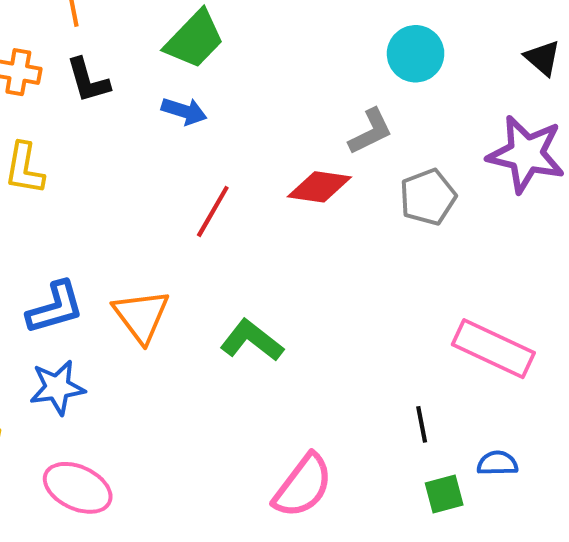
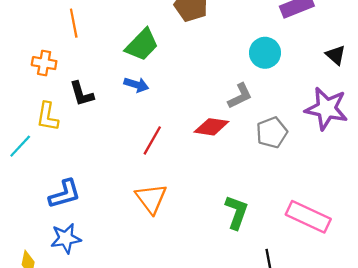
black L-shape: (88, 80) -> (82, 94), moved
orange triangle: (141, 316) -> (151, 199), moved
green L-shape: (252, 340) -> (237, 212), moved, turned 72

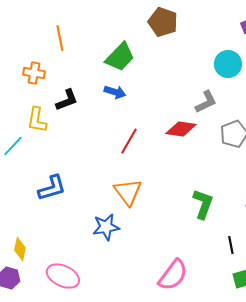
black L-shape: (82, 94) -> (67, 100), turned -95
blue star: (66, 238) -> (106, 227), moved

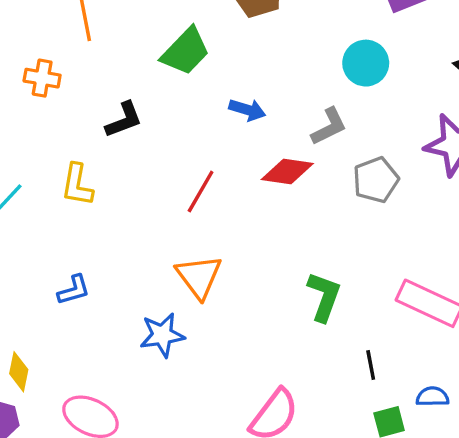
blue arrow: (115, 92) -> (247, 110), moved
black L-shape: (67, 100) -> (124, 120), moved
yellow L-shape: (37, 120) -> (77, 185), moved
blue L-shape: (52, 188) -> (74, 290), moved, size x0.7

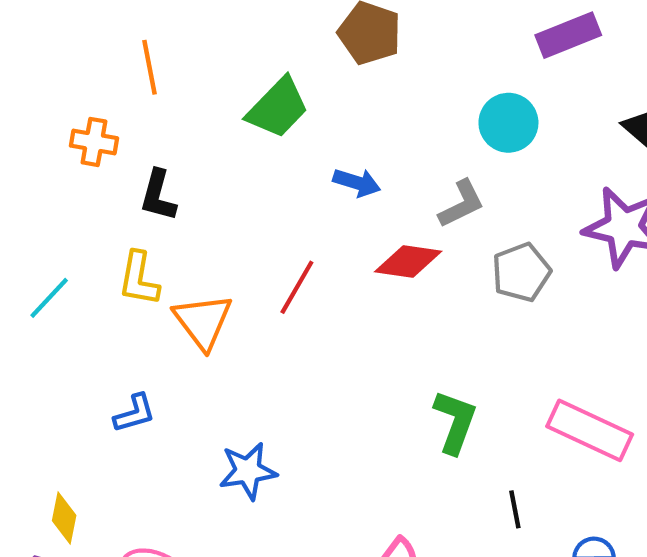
black L-shape: (124, 120) -> (158, 195), moved, turned 126
orange triangle: (199, 277) -> (203, 321), moved

